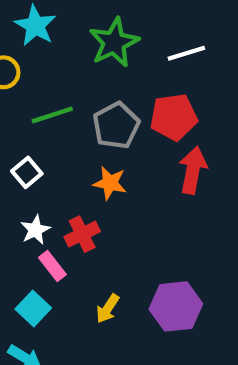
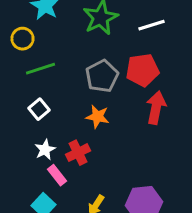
green line: (52, 115) -> (40, 69), moved

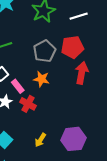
red cross: (78, 153) -> (28, 104), turned -35
pink rectangle: (57, 175) -> (18, 86), moved

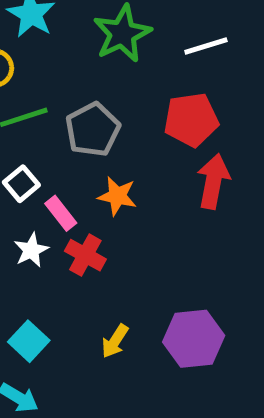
gray pentagon: (45, 51) -> (93, 130), moved

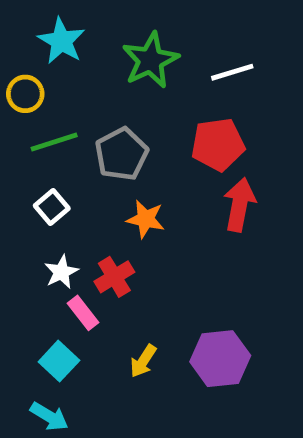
pink rectangle: (61, 213) -> (83, 313), moved
red cross: (85, 255) -> (114, 277), turned 30

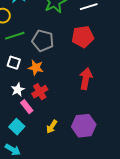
gray pentagon: (122, 154) -> (43, 41), turned -30
red arrow: (239, 205) -> (86, 79), moved
white square: (52, 207) -> (14, 63), turned -32
orange star: (146, 219) -> (36, 68), moved

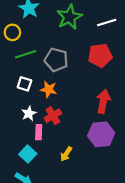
pink rectangle: (27, 107) -> (39, 132), turned 40
purple hexagon: (84, 126) -> (101, 134), moved

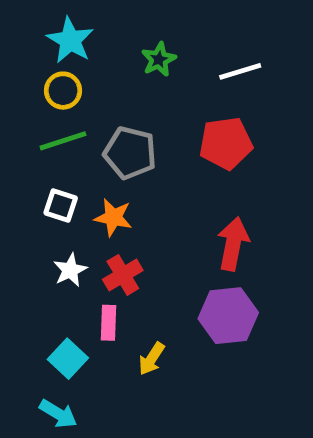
green star: (69, 17) -> (159, 59), size x0.6
yellow circle: (12, 32) -> (63, 91), moved
pink rectangle: (39, 132) -> (108, 323), moved

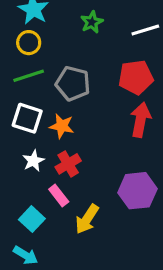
white square: (61, 205) -> (27, 118), size x1.4
red arrow: (233, 244) -> (141, 120), moved
pink rectangle: (108, 323) -> (59, 195), turned -40
yellow arrow: (152, 359) -> (87, 219), size x1.4

